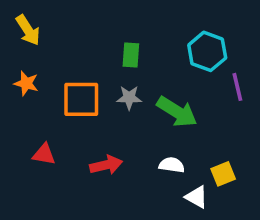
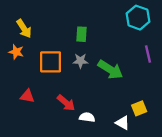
yellow arrow: (28, 30) -> (24, 29), moved
cyan hexagon: (207, 51) -> (138, 18), moved
red arrow: (106, 165) -> (66, 103), turned 54
white semicircle: (172, 165) -> (87, 117), moved

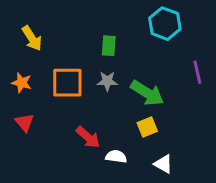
cyan hexagon: (138, 18) -> (165, 24), moved
orange star: (16, 52) -> (22, 83), moved
red triangle: (27, 96) -> (25, 123), moved, turned 40
yellow square: (139, 108) -> (147, 127), moved

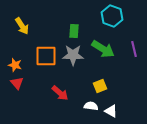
gray star: (107, 81) -> (73, 55), size x1.5
orange star: (22, 83) -> (15, 65), moved
green arrow: (147, 93) -> (103, 49), moved
white semicircle: (116, 156) -> (91, 106), moved

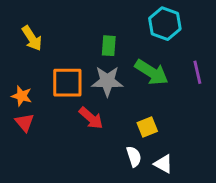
red arrow: (60, 93) -> (91, 118), moved
white semicircle: (91, 106) -> (134, 156), turned 64

